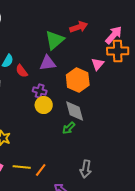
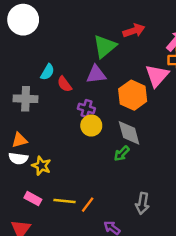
pink triangle: (98, 64) -> (157, 76), size x1.5

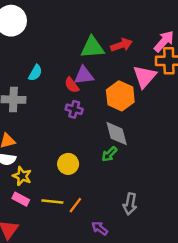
red arrow: (134, 31) -> (121, 45), moved
green triangle: (105, 46) -> (92, 47), turned 35
red semicircle: (65, 84) -> (72, 85), moved
yellow circle: (91, 126) -> (68, 164), moved
yellow star: (41, 166) -> (22, 176), moved

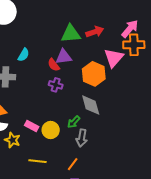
green arrow: (109, 154) -> (74, 122), moved
pink rectangle: (21, 199) -> (32, 126), moved
gray arrow: (130, 204) -> (82, 138), moved
orange line: (75, 205) -> (73, 164), moved

